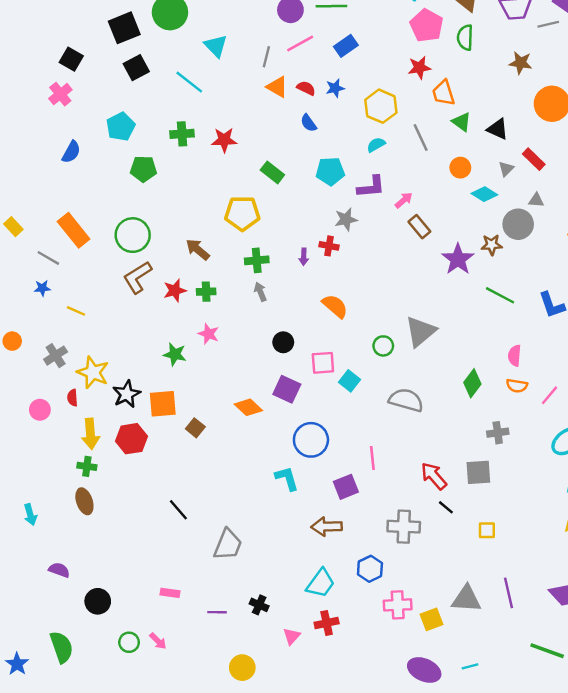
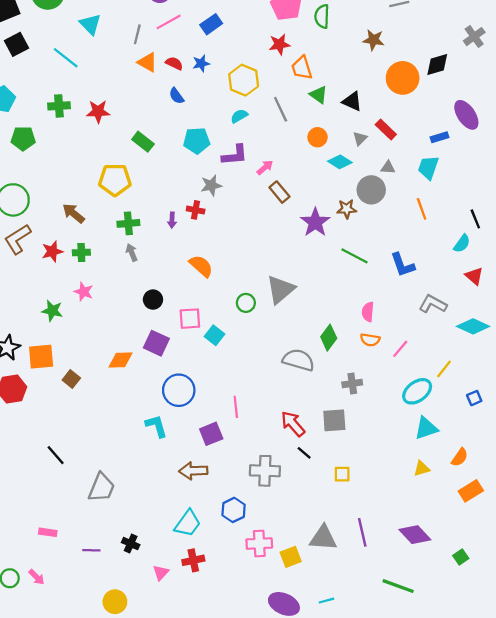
gray semicircle: (406, 400) -> (298, 360), moved
orange diamond: (248, 407) -> (121, 360), turned -45

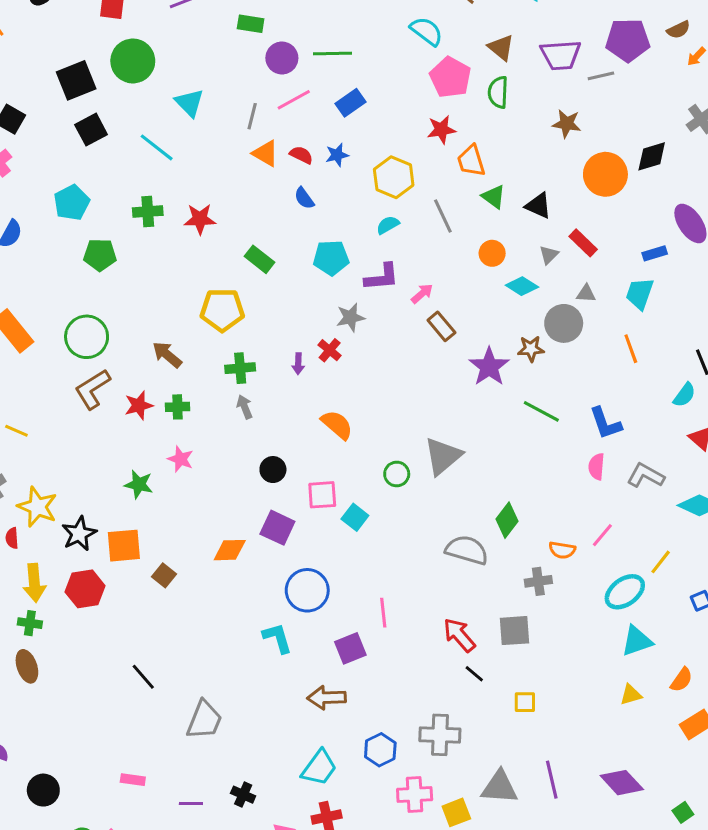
red cross: (196, 210) -> (330, 350), turned 30
pink semicircle: (368, 312) -> (596, 467), moved
orange semicircle: (370, 340) -> (562, 550), moved
gray cross: (265, 471) -> (440, 735), moved

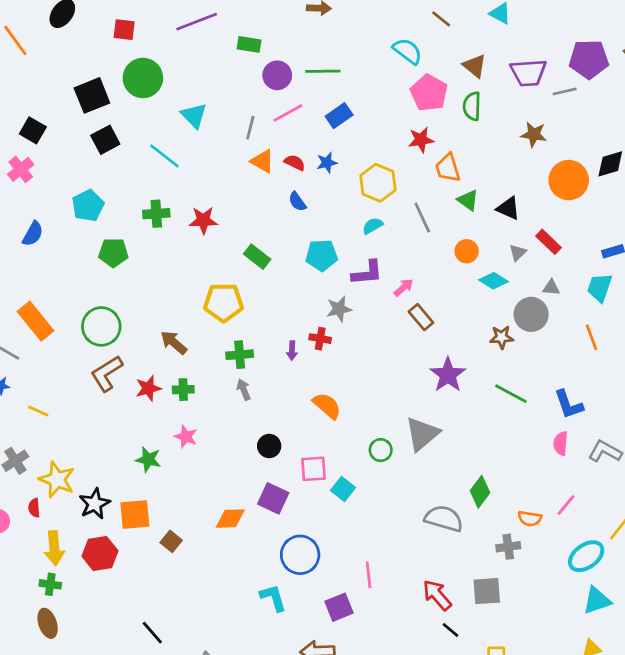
red cross: (330, 350) -> (320, 339), turned -30
purple star: (489, 367) -> (448, 375), moved

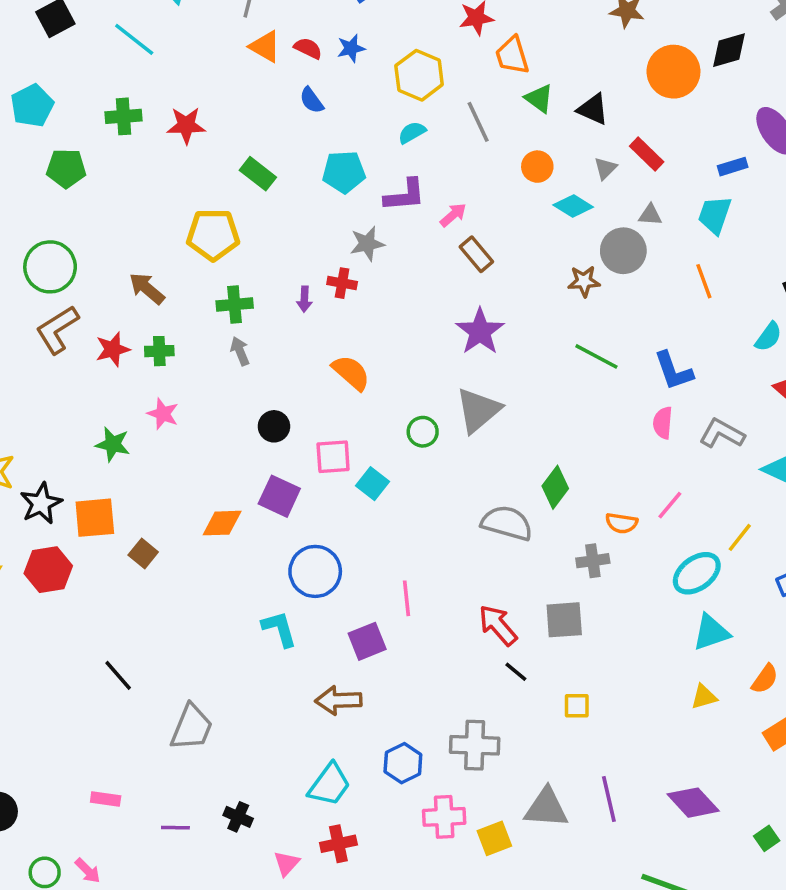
purple star: (448, 375) -> (480, 331), moved

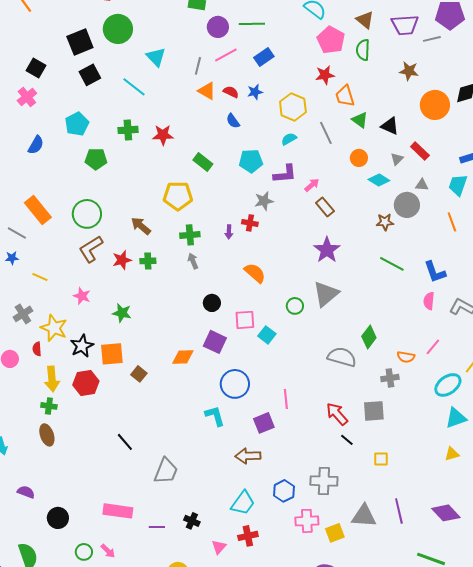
pink star: (163, 414) -> (82, 296), moved
pink rectangle: (106, 799) -> (118, 511), size x1.8

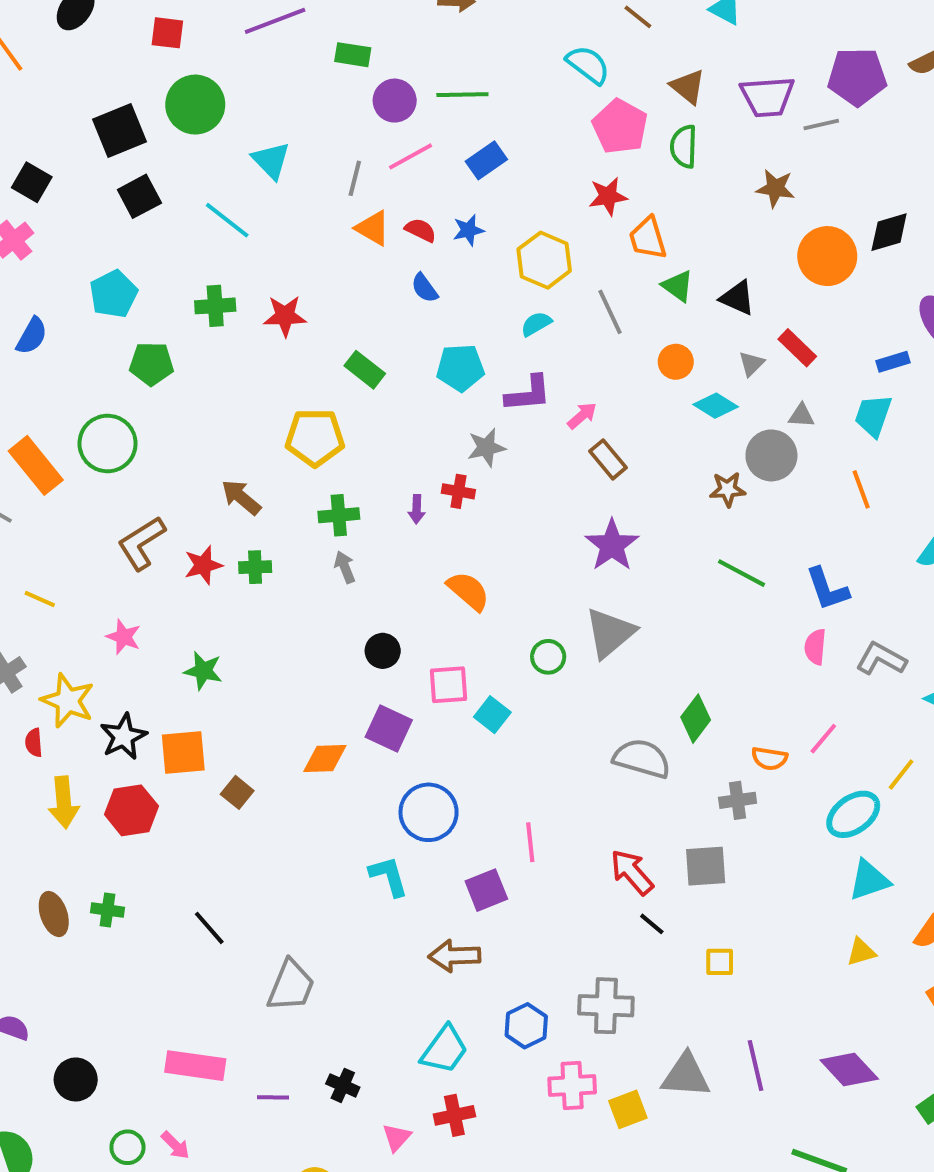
green circle: (87, 214) -> (108, 443), moved
green cross: (49, 406) -> (108, 910), moved

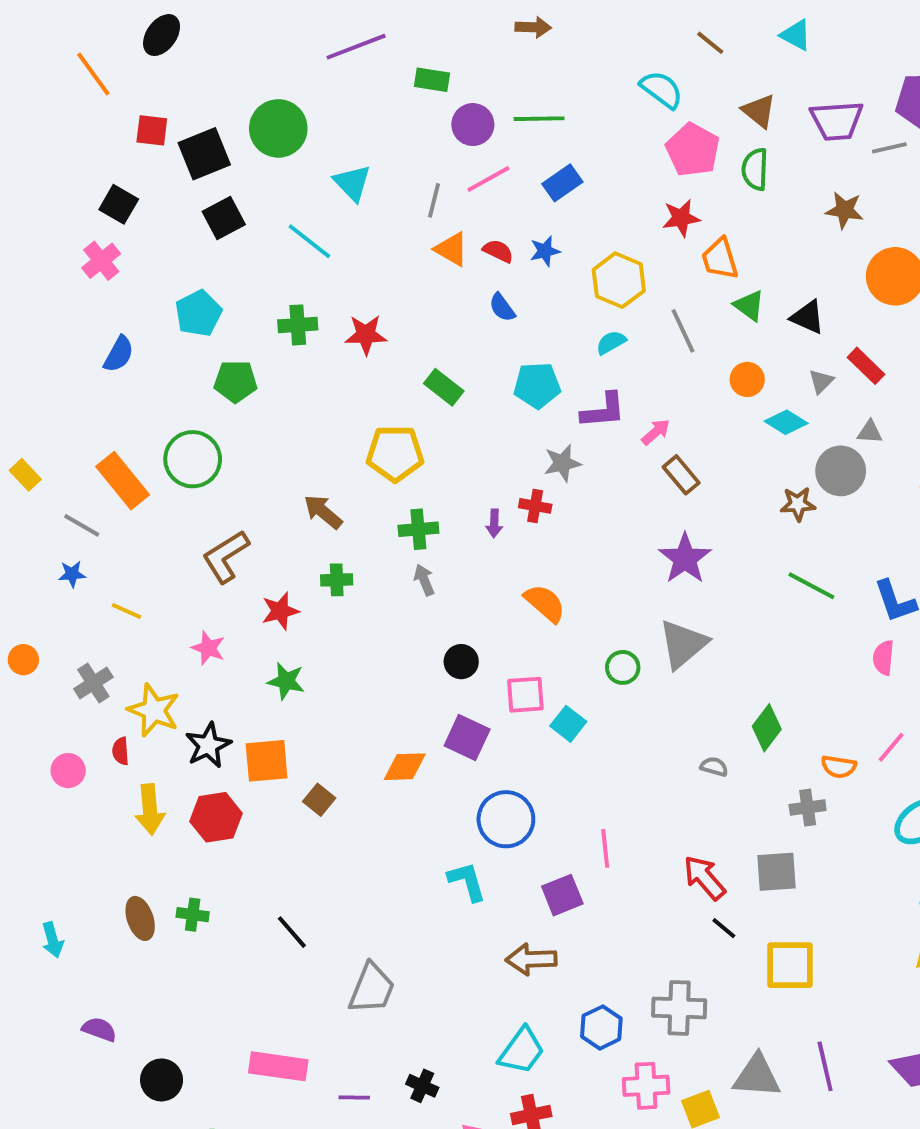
red square: (167, 33) -> (152, 130), moved
red star: (203, 565) -> (280, 611), moved
gray semicircle: (642, 758) -> (714, 767), size x0.5
yellow square: (720, 962) -> (790, 965), size x1.8

